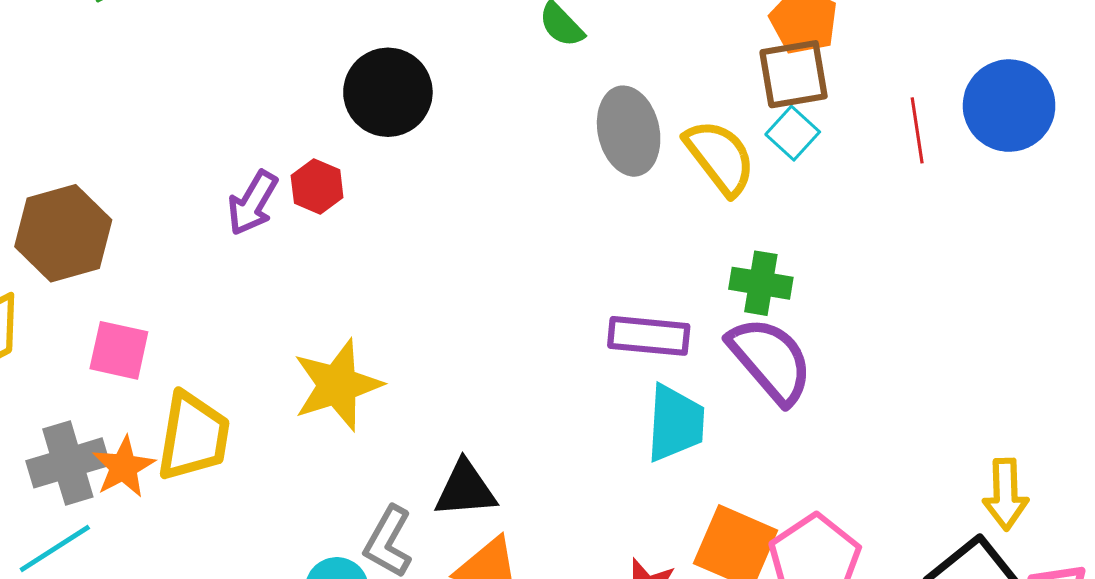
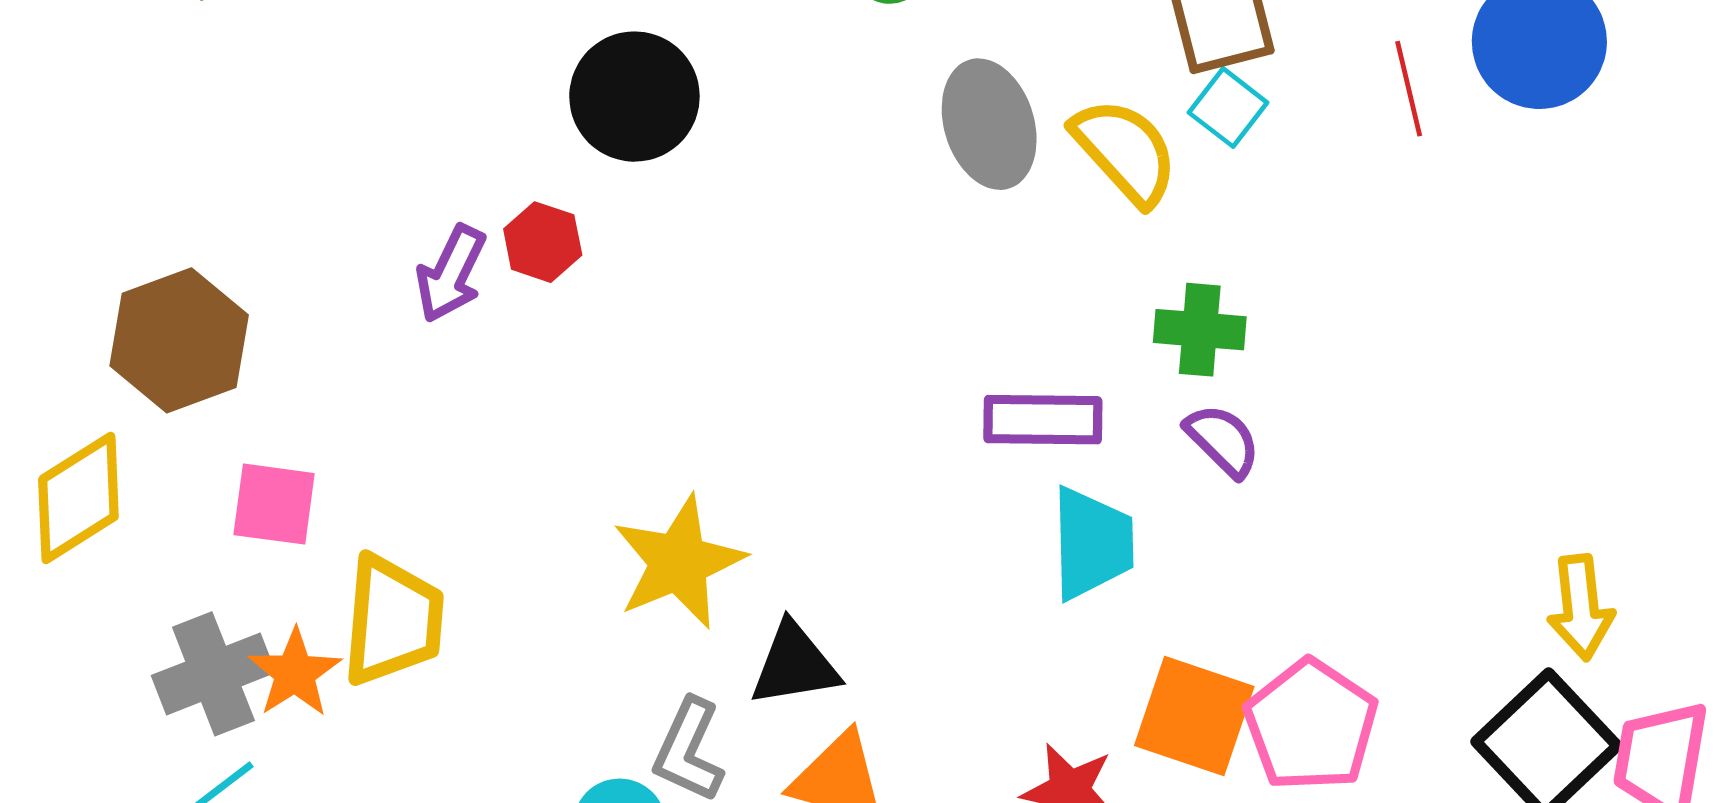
purple semicircle: (770, 360) -> (1223, 440), size x0.6
yellow star: (337, 385) -> (679, 562), moved

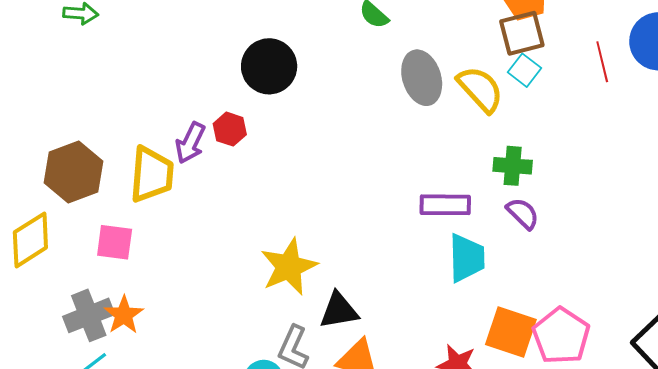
yellow trapezoid: (393, 620) -> (152, 175), moved

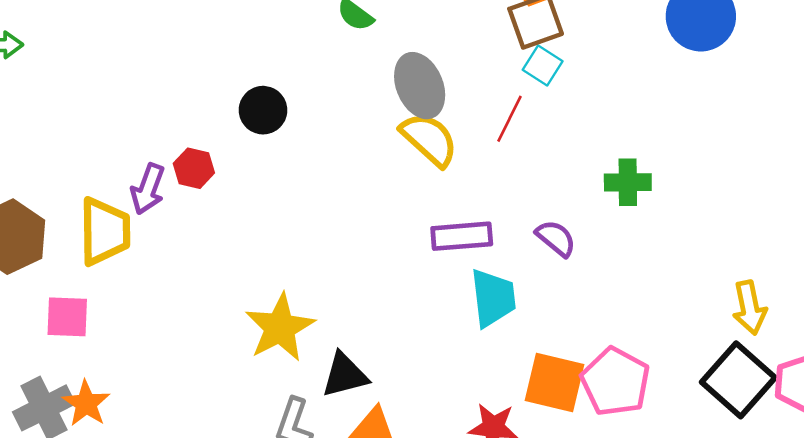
red line: (602, 62) -> (509, 119), moved, turned 45
black circle: (269, 66) -> (263, 110), moved, size x0.7
yellow semicircle: (480, 89) -> (429, 139), moved
green cross: (513, 166) -> (628, 182), moved

